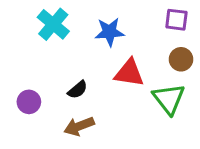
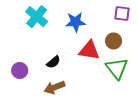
brown circle: (181, 59) -> (114, 41), moved

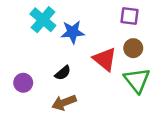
purple square: (122, 14) -> (130, 16), moved
blue star: (76, 22) -> (73, 32), moved
red triangle: (89, 50) -> (105, 59), turned 30

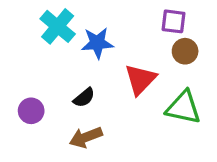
brown circle: (133, 48) -> (185, 51), moved
red triangle: (105, 59) -> (140, 79), turned 35
green triangle: (137, 80) -> (183, 107), turned -40

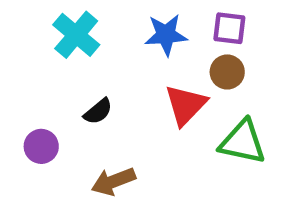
blue star: (97, 43) -> (166, 35), moved
brown circle: (185, 51) -> (227, 72), moved
black semicircle: (84, 98) -> (98, 111), moved

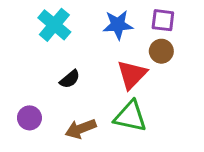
green triangle: (242, 142) -> (130, 116), moved
purple circle: (41, 146) -> (29, 118), moved

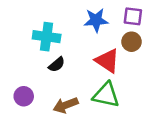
cyan cross: (54, 25) -> (47, 37), moved, turned -32
red triangle: (132, 74) -> (107, 61), turned -40

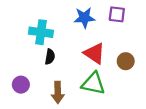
brown circle: (132, 42) -> (126, 61), moved
black semicircle: (57, 65) -> (50, 57), turned -40
brown arrow: (66, 105) -> (58, 92), turned -70

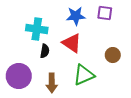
red triangle: (94, 53) -> (72, 43), moved
green triangle: (93, 83) -> (84, 75), turned -35
purple circle: (21, 85) -> (19, 76), size x1.6

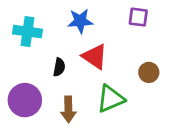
blue star: (76, 16) -> (80, 21), moved
cyan cross: (37, 29) -> (28, 32), moved

